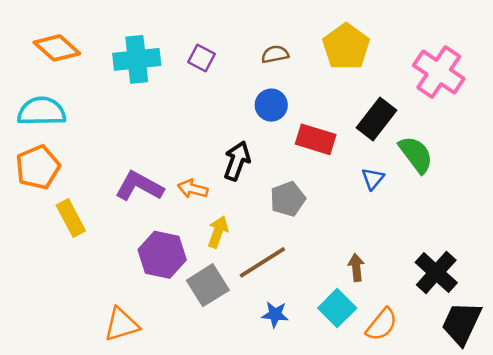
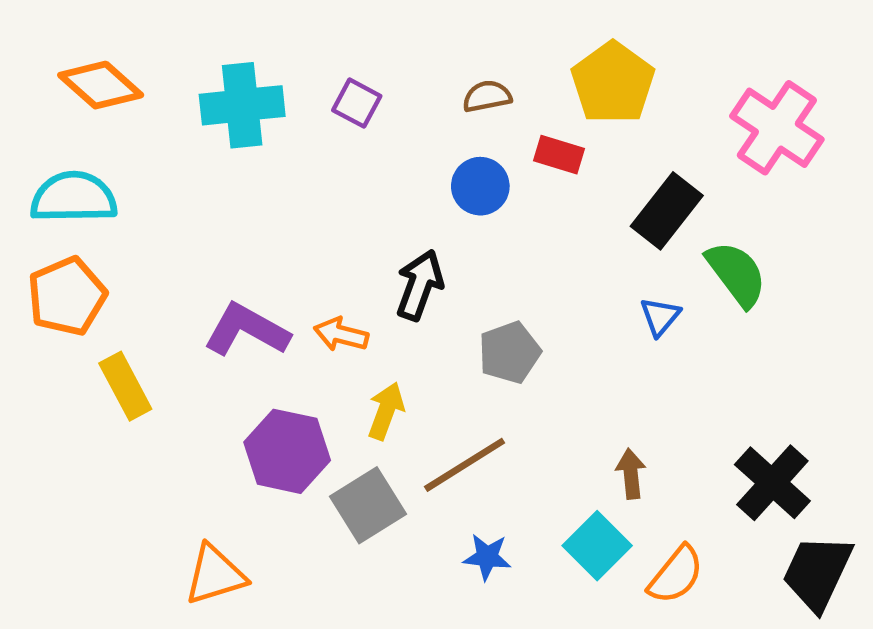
red rectangle: (316, 139) -> (559, 155), moved, size x0.7

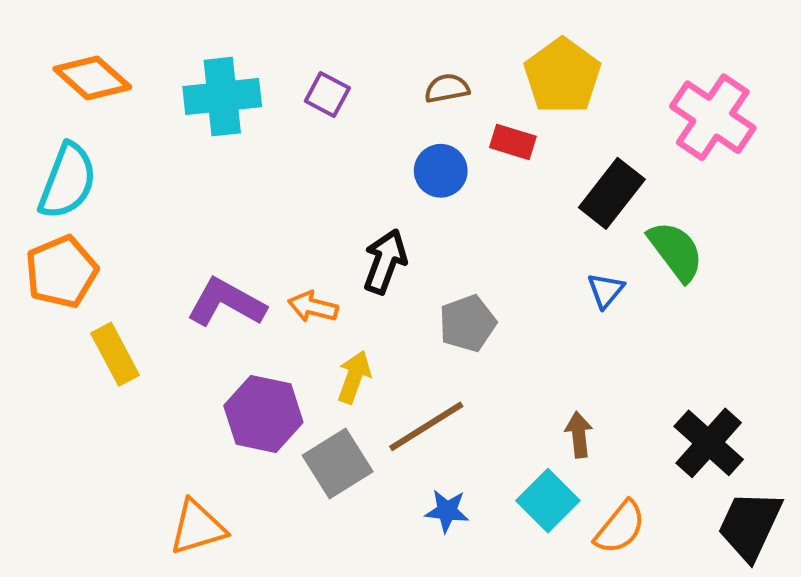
cyan semicircle: (74, 197) -> (68, 181), turned 112

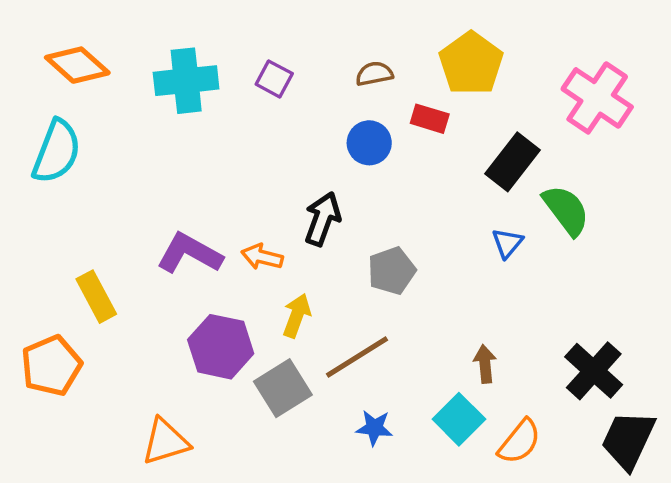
orange pentagon: (61, 272) -> (51, 366), moved

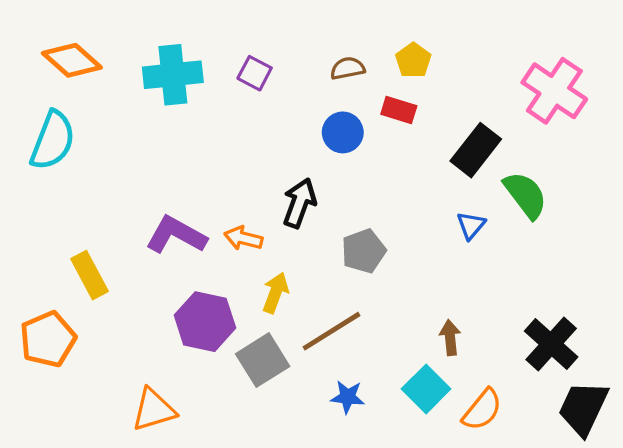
yellow pentagon: (471, 63) -> (413, 60), moved, size x0.6

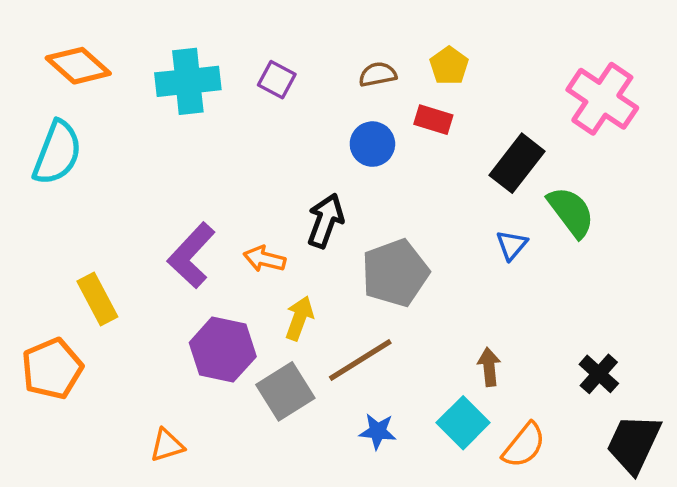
purple L-shape: (176, 235) -> (191, 255), turned -76
gray pentagon: (364, 251) -> (395, 273), size x1.4
black cross: (551, 344) -> (599, 374), size x0.7
orange triangle: (154, 410) -> (167, 445), size x0.7

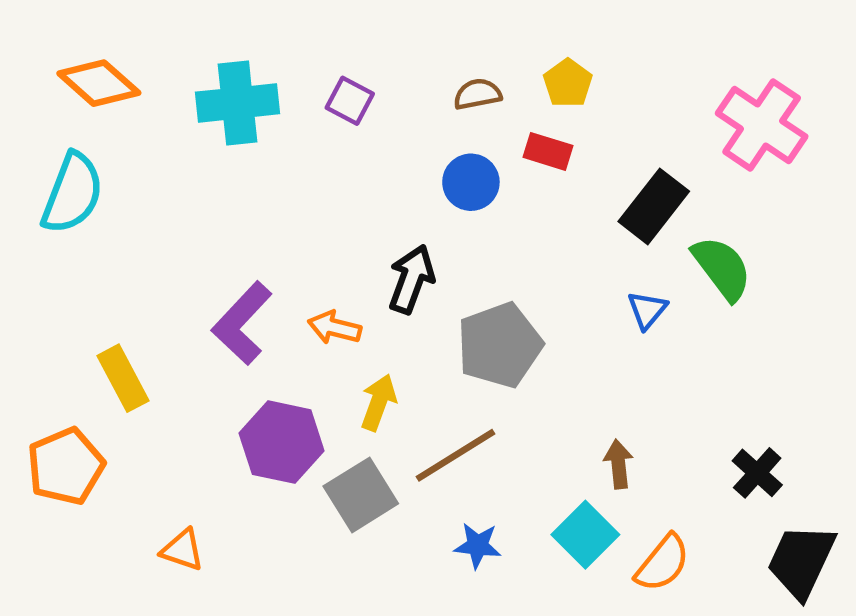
orange triangle: (167, 445) -> (182, 550), moved, turned 36

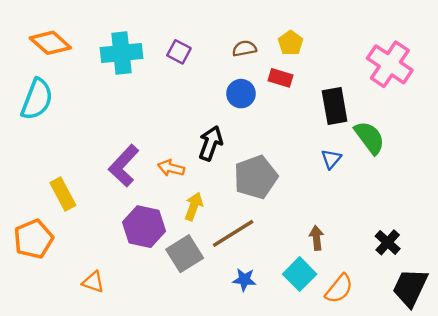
black rectangle: (654, 206) -> (335, 106), turned -48

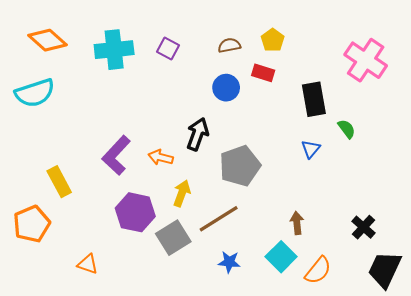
cyan semicircle: (37, 99) -> (35, 93), turned 51
green semicircle: (370, 138) -> (347, 129), size x0.6

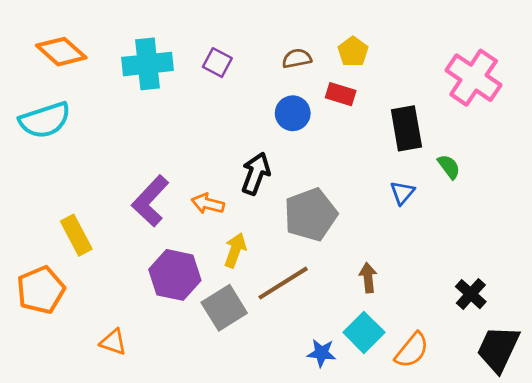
brown arrow: (297, 223) -> (368, 278), moved
blue star: (229, 262) -> (321, 353), moved

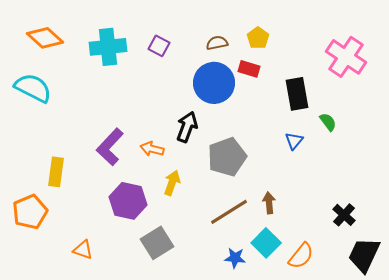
blue circle: (293, 113) -> (214, 83), size x1.6
cyan semicircle: (45, 120) -> (33, 88), turned -135
yellow rectangle: (76, 235) -> (56, 172), turned 36
brown line: (283, 283) -> (229, 212), moved
gray square: (224, 308) -> (157, 243), moved

